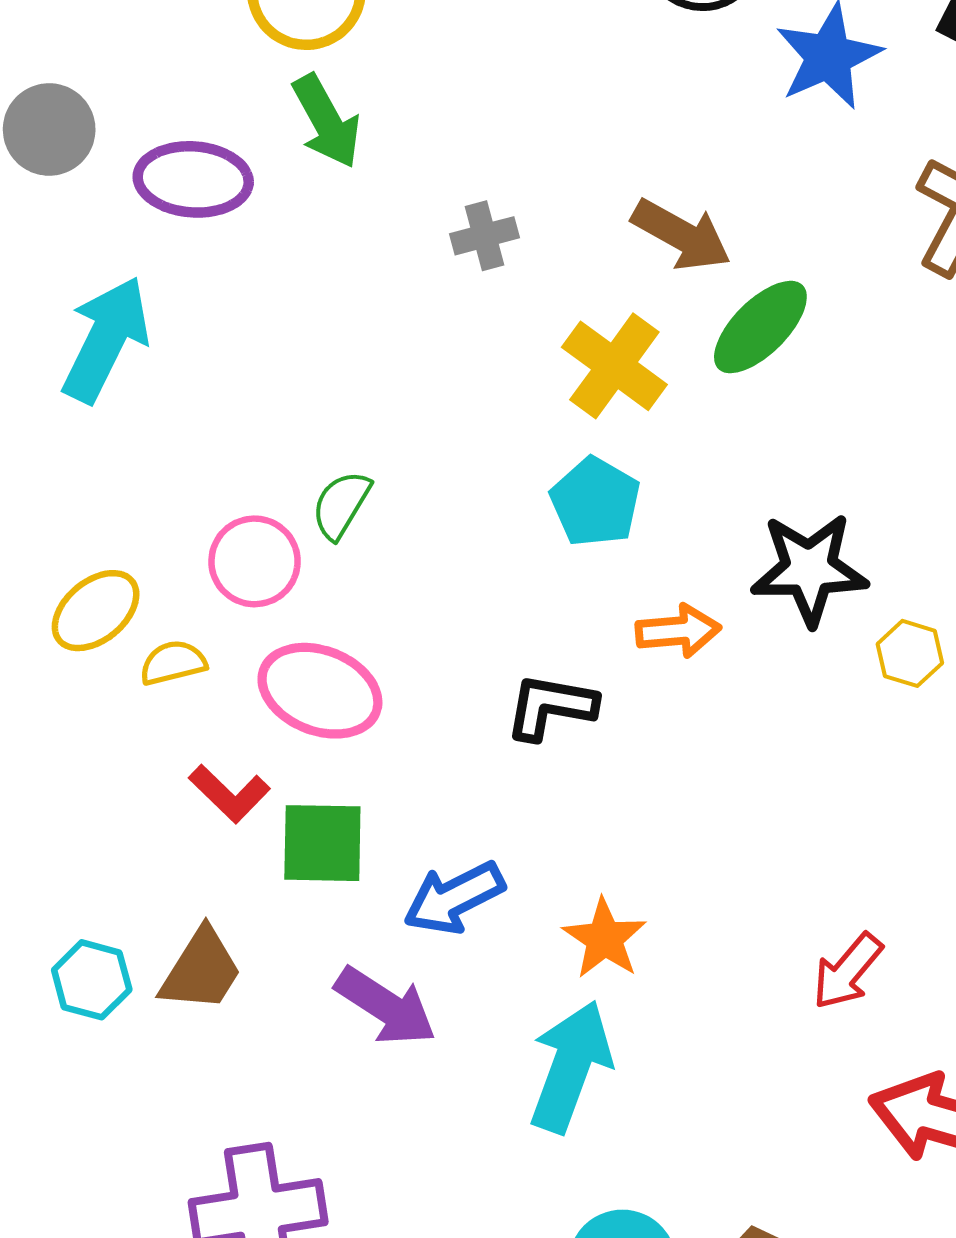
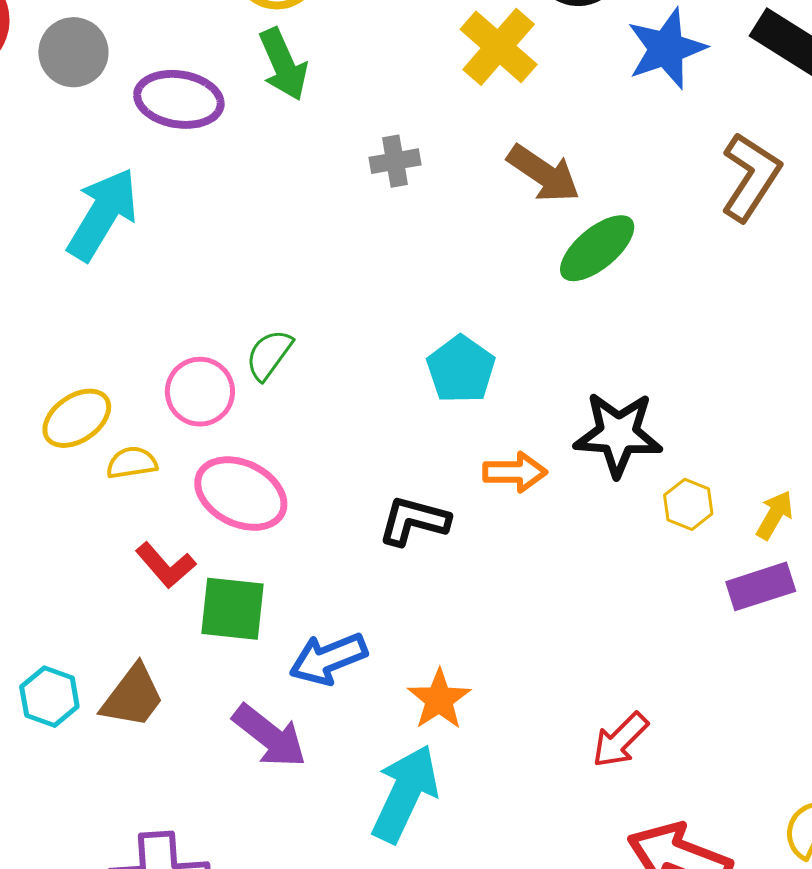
yellow cross: (614, 366) -> (499, 47), moved

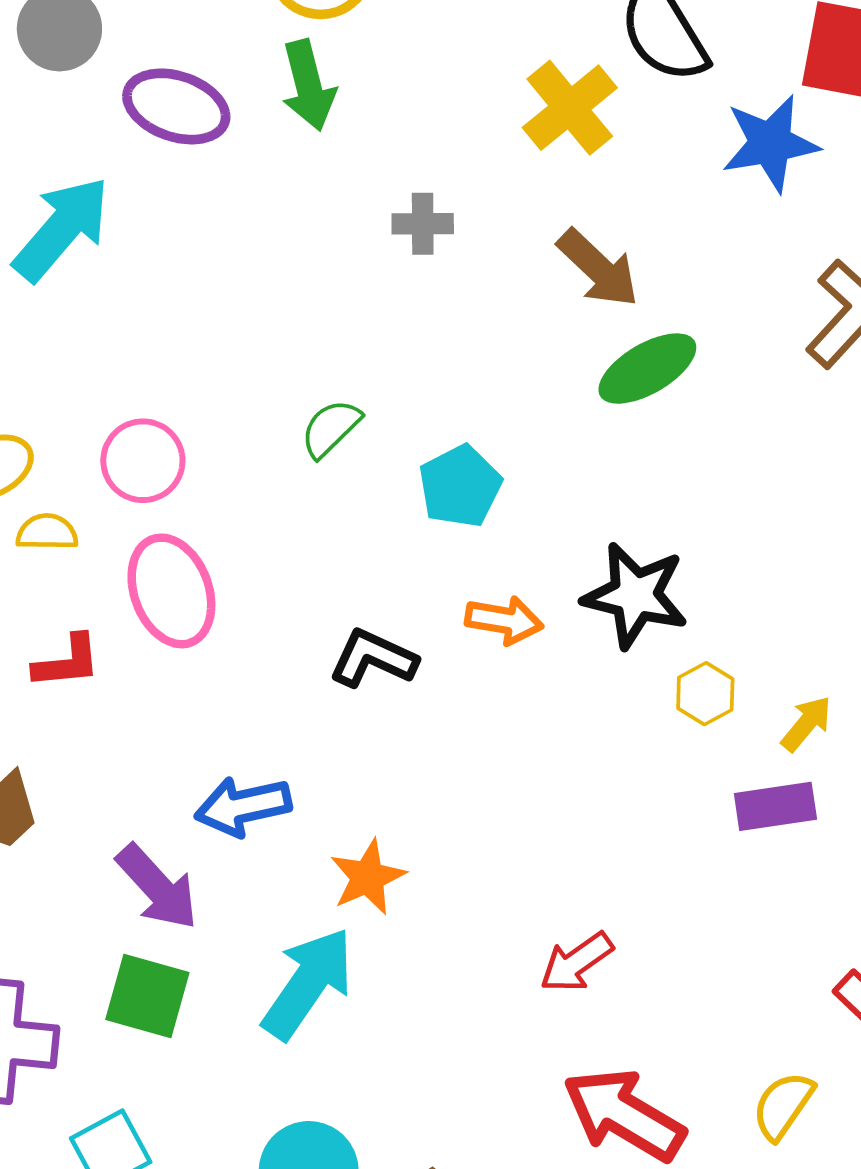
green semicircle: (269, 355) -> (331, 428), moved
pink ellipse: (241, 494) -> (171, 591), turned 34
red L-shape: (166, 565) -> (67, 662), turned -64
green square: (233, 609) -> (147, 996), moved

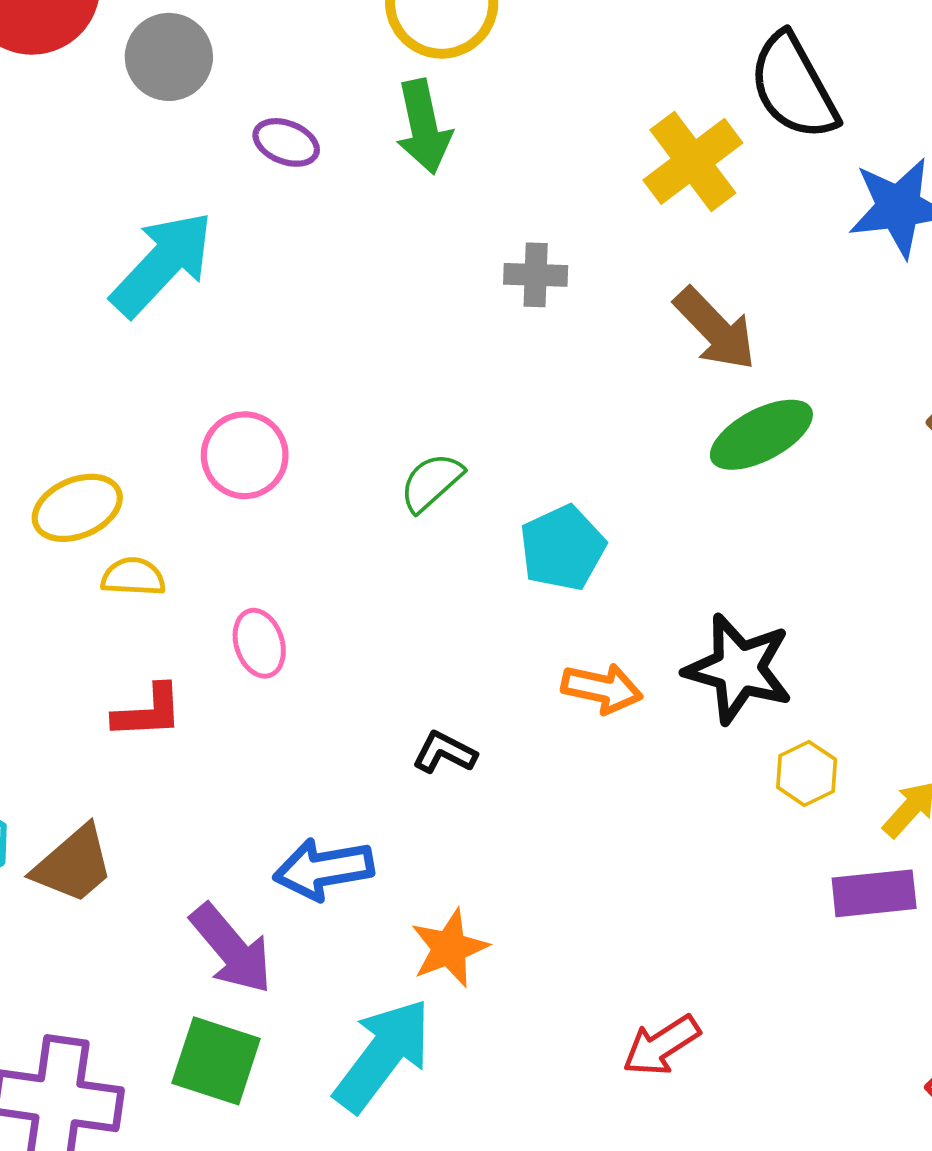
purple ellipse: (176, 106) -> (286, 142), size x0.6
pink circle: (143, 461) -> (245, 455), moved
pink ellipse: (171, 591) -> (259, 643), size x0.6
black L-shape: (373, 658) -> (444, 752), moved, size x0.7

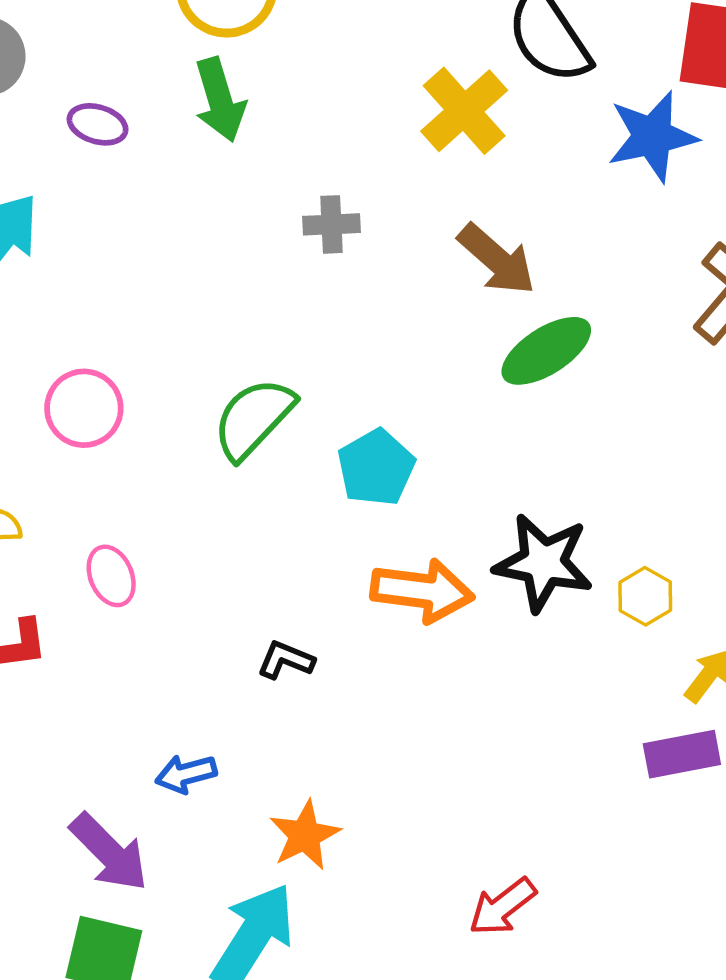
green semicircle: (431, 482) -> (253, 418), size x1.5
orange arrow: (602, 688) -> (422, 591), size x1.4
yellow hexagon: (807, 773) -> (645, 596), moved
blue arrow: (324, 869) -> (186, 774), size x0.7

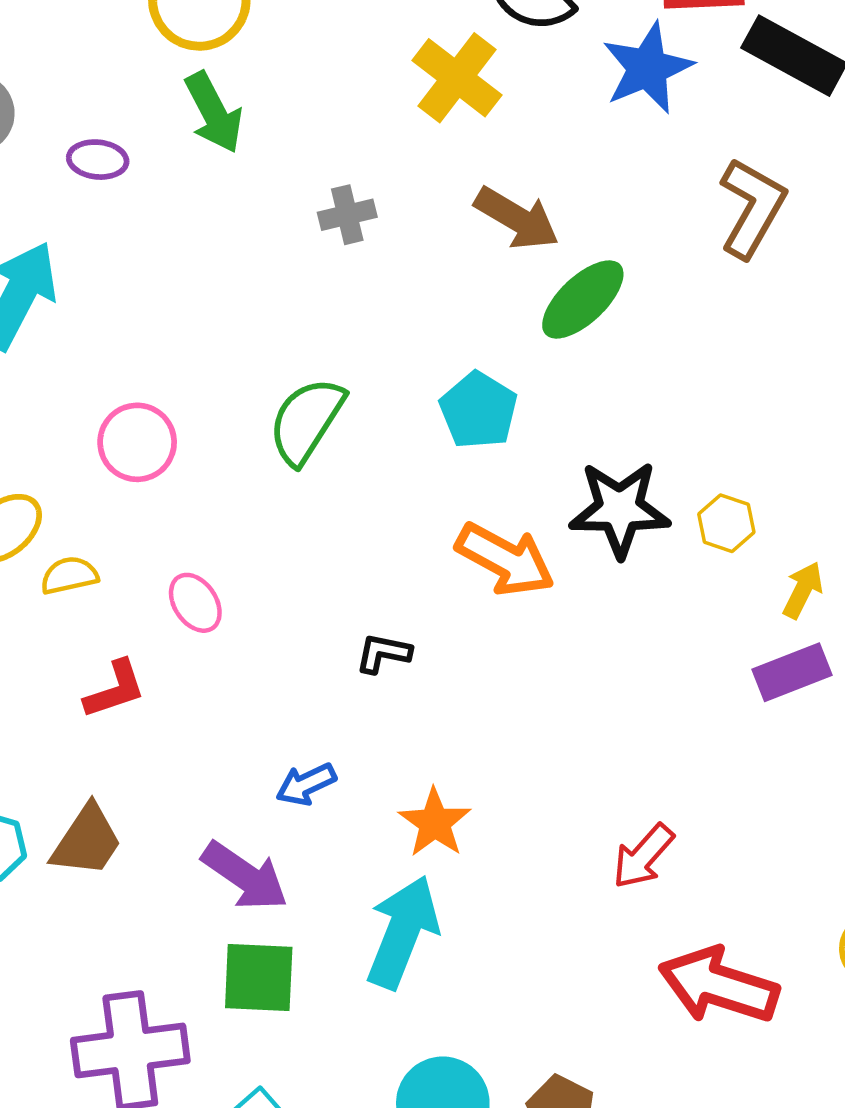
cyan pentagon: (376, 468) -> (478, 410), moved
orange arrow: (422, 591) -> (505, 559), turned 32

